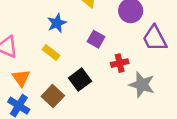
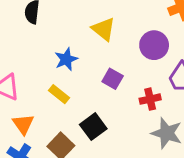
red cross: (120, 63) -> (150, 99), moved

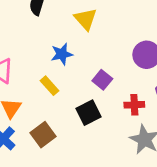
yellow triangle: (104, 29) -> (86, 19), moved
black square: (93, 127) -> (88, 113), moved

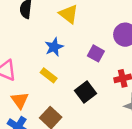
purple square: (102, 80) -> (96, 53), moved

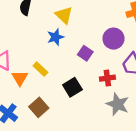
blue star: (54, 47) -> (55, 37), moved
orange triangle: (20, 100) -> (20, 78), moved

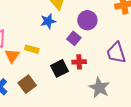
purple circle: (113, 39) -> (87, 20), moved
yellow rectangle: (40, 69) -> (32, 49), turned -32
red cross: (107, 78) -> (79, 62), moved

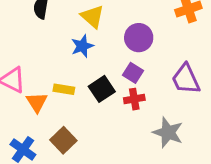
purple square: (74, 38) -> (133, 73), moved
black square: (60, 68) -> (102, 89), moved

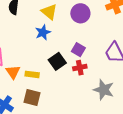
purple circle: (139, 38) -> (80, 13), moved
yellow rectangle: (64, 89) -> (32, 74), moved
brown square: (63, 140) -> (32, 98), turned -30

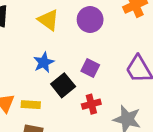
blue star: (43, 32) -> (44, 62), moved
red cross: (80, 68) -> (91, 104), moved

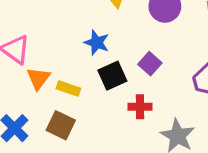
blue star: (44, 62) -> (97, 43), turned 30

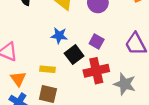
orange triangle: (38, 78) -> (18, 79), moved
red cross: (140, 107) -> (96, 71), size x1.6

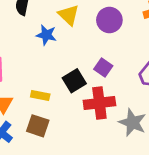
blue star: (59, 36) -> (46, 35), moved

